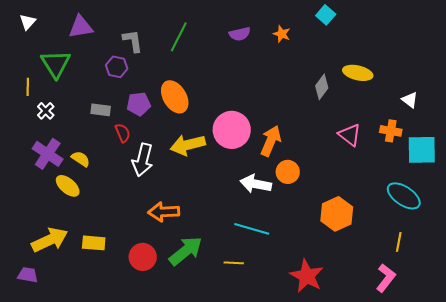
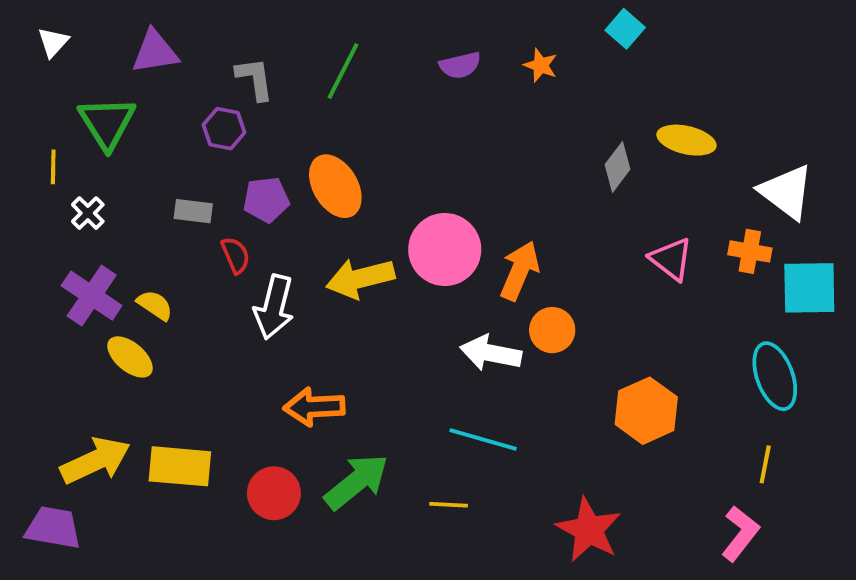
white triangle: (410, 100) -> (786, 192), size x1.8
cyan ellipse: (404, 196) -> (775, 376), turned 36
yellow rectangle: (94, 243) -> (180, 466), size x1.4
purple trapezoid: (28, 275) -> (53, 528), size x1.4

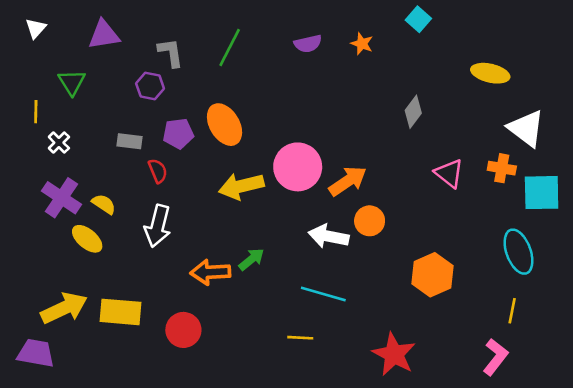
green triangle: (107, 123) -> (72, 82), size x0.7
yellow ellipse: (687, 140) -> (490, 73), moved
orange arrow: (520, 271) -> (348, 181), turned 33
white arrow: (274, 307) -> (158, 226), moved
green arrow: (356, 482) -> (251, 259), moved, size x0.6

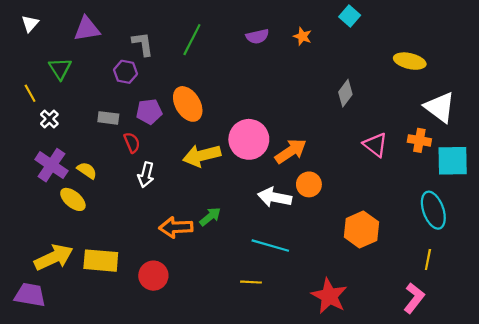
yellow line: (36, 112) -> (30, 93), turned -30
white arrow: (158, 226) -> (146, 175), moved, size x0.7

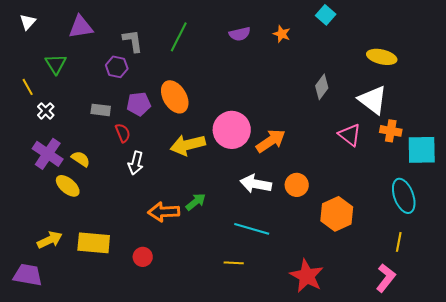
white triangle: (440, 107) -> (373, 100), moved
orange circle: (309, 184) -> (297, 185), moved
yellow arrow: (54, 257) -> (50, 240), size x0.7
red circle: (153, 276) -> (143, 257), size x0.7

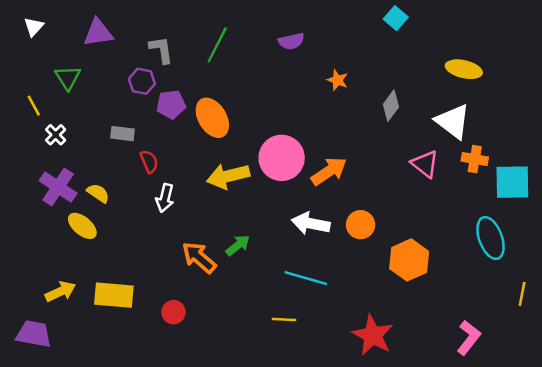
orange star: (282, 34) -> (337, 80), moved
purple pentagon: (139, 104) -> (171, 104), moved
orange arrow: (164, 212) -> (199, 257), turned 44
yellow line: (399, 242) -> (522, 294), moved

